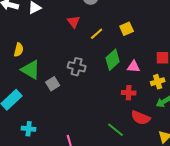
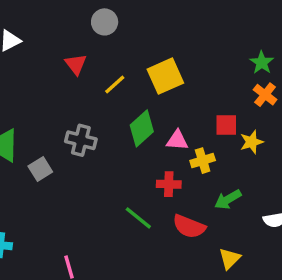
yellow square: (127, 29) -> (165, 76), size x1.5
yellow cross: (158, 82) -> (203, 161), moved
green line: (116, 130) -> (138, 218), moved

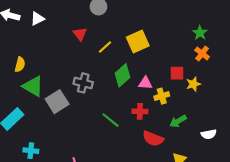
gray square: (40, 169) -> (57, 102), size x1.5
green line: (138, 218) -> (110, 120), moved

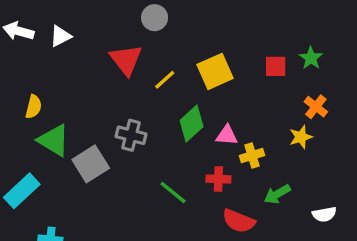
red triangle: (80, 34) -> (126, 60), size x1.5
orange cross: (202, 54) -> (316, 107), moved
red square: (177, 73) -> (276, 66), moved

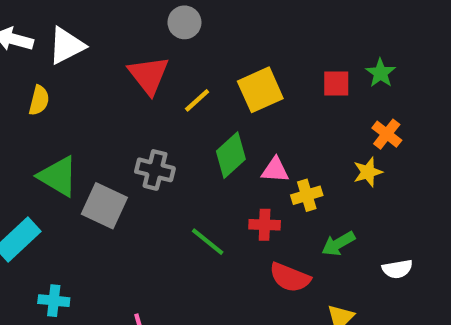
white triangle: (60, 36) -> (66, 46), size x1.4
yellow semicircle: (34, 107) -> (39, 100), moved
gray square: (91, 164) -> (104, 206), turned -33

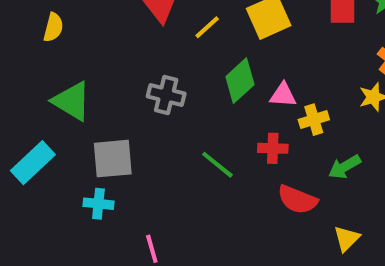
gray square: (104, 206) -> (113, 159), moved, turned -30
cyan cross: (54, 301) -> (98, 204), moved

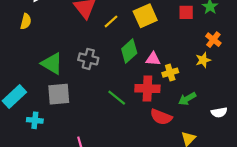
green triangle: (72, 101) -> (52, 63), moved
red cross: (273, 148) -> (147, 89), size x1.5
cyan cross: (98, 204) -> (35, 120), moved

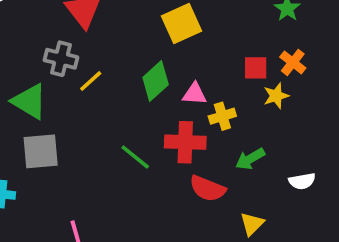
red square: (186, 12) -> (256, 68), moved
yellow line: (111, 21) -> (91, 81), moved
gray cross: (88, 59) -> (61, 59), moved

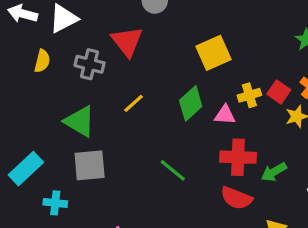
gray cross: (61, 59) -> (90, 64), moved
red square: (256, 68) -> (279, 92), turned 35
yellow cross: (222, 116) -> (249, 95), moved
red cross: (185, 142) -> (238, 157), moved

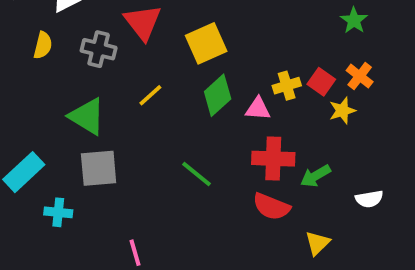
yellow square: (214, 53) -> (206, 43), moved

